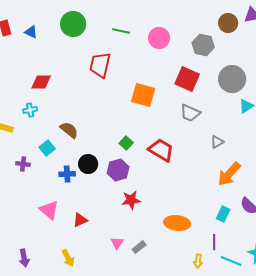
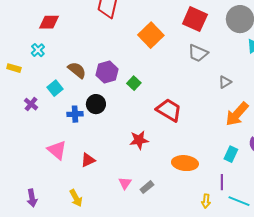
orange square: (143, 95) -> (151, 35), turned 30
cyan cross: (30, 110) -> (38, 50), turned -32
red trapezoid: (161, 150) -> (169, 110), moved
purple cross: (23, 164) -> (31, 104), turned 32
purple hexagon: (118, 170) -> (107, 72), moved

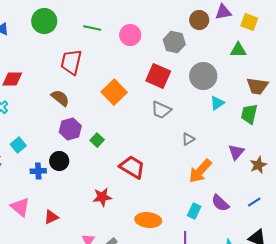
brown semicircle: (77, 70) -> (60, 98), moved

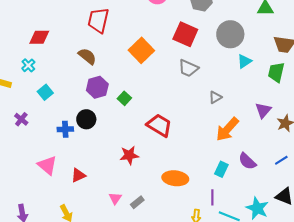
cyan square: (18, 145) -> (45, 92), moved

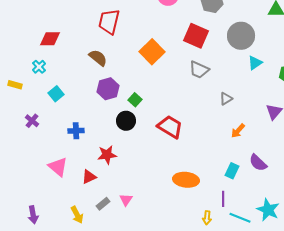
black circle: (86, 119) -> (126, 121), moved
orange arrow: (227, 129) -> (238, 131), size x0.6
red star: (129, 155) -> (107, 155), moved
gray rectangle: (137, 202) -> (103, 204), moved

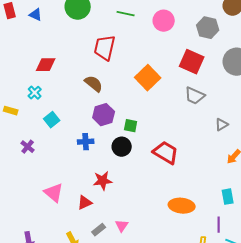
green square: (135, 100) -> (131, 126), turned -32
blue cross: (76, 131) -> (86, 142), moved
cyan rectangle: (232, 171) -> (228, 197), turned -35

